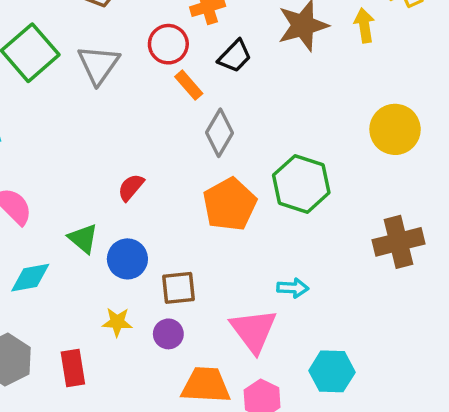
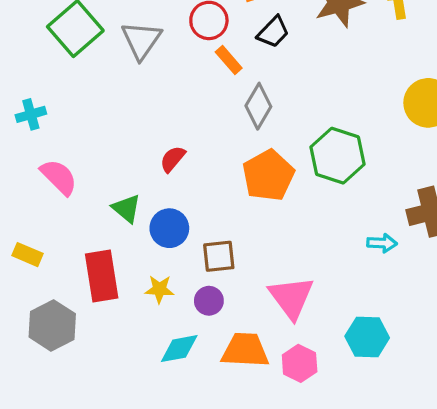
cyan diamond: (30, 278) -> (179, 349), moved
cyan arrow: (293, 288) -> (382, 243), moved
red rectangle: (73, 368) -> (102, 276), moved, size x1.4

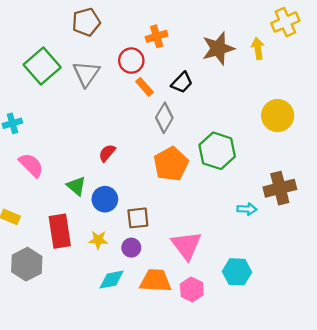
black trapezoid: (273, 32) -> (182, 83), moved

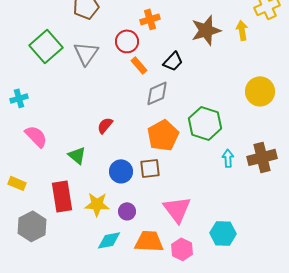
gray diamond: (164, 118) -> (157, 93), turned 36
blue circle: (105, 199) -> (121, 171), moved
cyan arrow: (247, 209) -> (228, 158), moved, turned -96
brown square: (138, 218) -> (150, 168), moved
yellow star: (98, 240) -> (97, 204), size x1.4

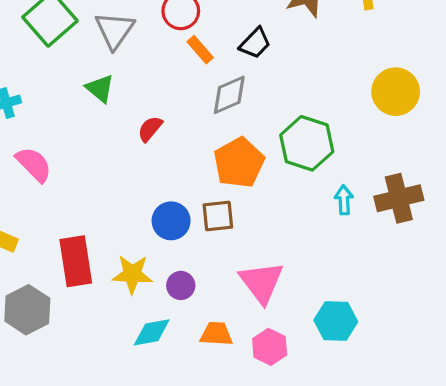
red semicircle: (105, 125) -> (150, 129), moved
green triangle: (77, 155) -> (100, 88), moved
orange trapezoid: (149, 241) -> (216, 334), size x0.7

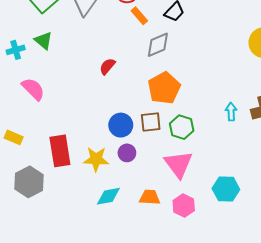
green triangle: (100, 88) -> (43, 41), moved
green hexagon: (307, 143) -> (182, 127), moved, size x0.7
purple circle: (181, 285) -> (127, 153), moved

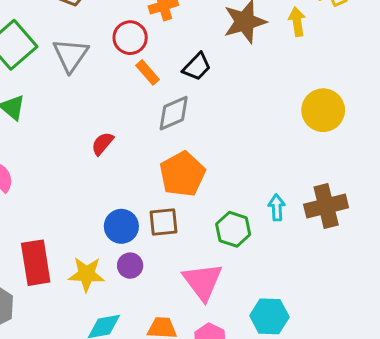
green hexagon: (182, 127) -> (233, 229), moved

